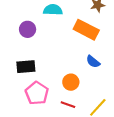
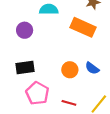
blue semicircle: (93, 62) -> (92, 68), moved
orange circle: (71, 82) -> (70, 70), moved

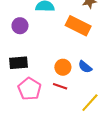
red line: (69, 103) -> (60, 86), moved

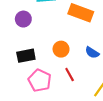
orange circle: (63, 67) -> (61, 49), moved
red line: (60, 86) -> (70, 74), turned 48

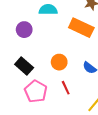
black rectangle: (26, 56) -> (24, 66), turned 48

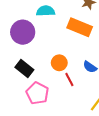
purple circle: (24, 30) -> (23, 32), size x1.5
red line: (66, 88) -> (69, 79), moved

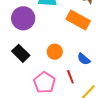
red line: (69, 79) -> (70, 77), moved
pink pentagon: (37, 93) -> (44, 83), moved

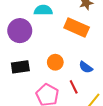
black rectangle: (21, 53) -> (20, 67), turned -48

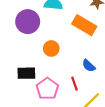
orange circle: (55, 62) -> (51, 48), moved
black rectangle: (20, 67) -> (26, 73), moved

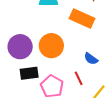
purple circle: (28, 22) -> (20, 47), moved
orange circle: (51, 48) -> (51, 46), size x1.5

